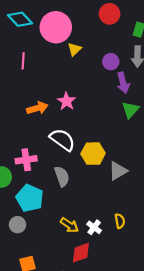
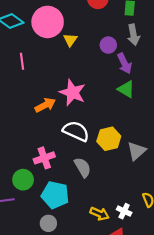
pink star: (66, 101) -> (72, 93), size x1.4
green triangle: (130, 110) -> (126, 89), moved, turned -30

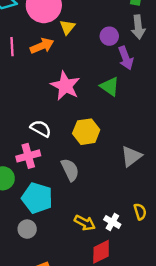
green triangle: (126, 89) -> (110, 86), moved
orange arrow: (45, 105) -> (42, 46), moved
white semicircle: (76, 131) -> (41, 129), moved, size x0.7
yellow hexagon: (109, 139) -> (86, 132), moved

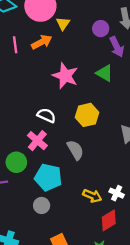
pink cross: (28, 156) -> (37, 141), turned -30

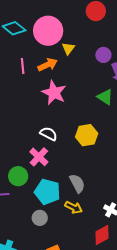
pink star: (65, 76) -> (54, 93), moved
gray semicircle: (75, 150) -> (77, 183), moved
yellow arrow: (92, 196) -> (74, 207), moved

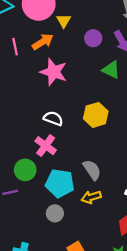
purple circle: (103, 55) -> (93, 38), moved
yellow arrow: (74, 207) -> (91, 197), turned 144

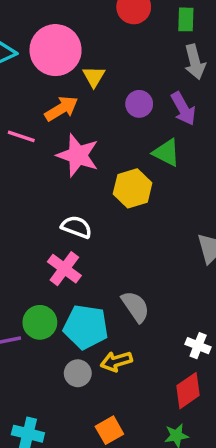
pink line: (15, 47) -> (21, 136), moved, turned -60
yellow hexagon: (96, 115) -> (133, 188), moved
green circle: (25, 170) -> (40, 322), moved
yellow arrow: (91, 197) -> (116, 361), moved

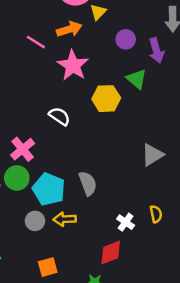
pink cross: (64, 269) -> (23, 149), moved

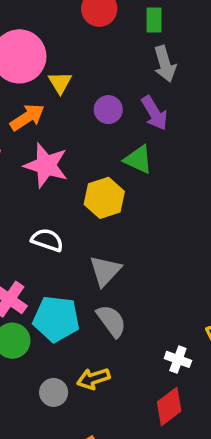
gray triangle: (152, 155) -> (105, 271), moved
cyan pentagon: (49, 189) -> (56, 319), moved

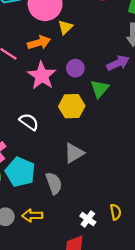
purple circle: (108, 110) -> (75, 68), moved
purple arrow: (154, 113) -> (118, 63), turned -100
green triangle: (138, 160) -> (100, 89), turned 30
gray triangle: (105, 271) -> (74, 153), moved

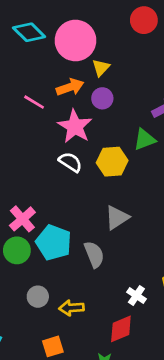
purple circle: (75, 68) -> (102, 98), moved
green triangle: (100, 89) -> (145, 139), turned 30
white semicircle: (29, 122) -> (70, 162), moved
yellow arrow: (32, 215) -> (72, 308), moved

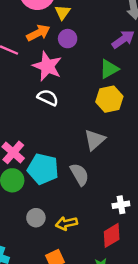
yellow hexagon: (112, 162) -> (109, 99), moved
white cross: (136, 296) -> (121, 205), turned -35

